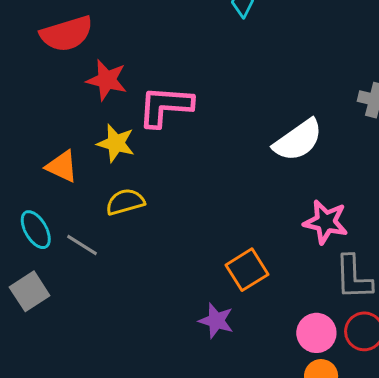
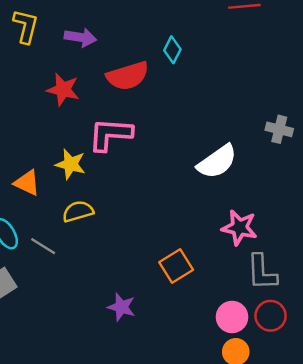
red semicircle: (67, 34) -> (128, 76), moved
red star: (107, 80) -> (63, 90), moved
purple star: (216, 321) -> (121, 307), moved

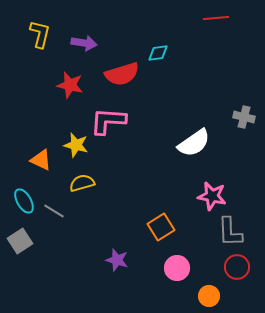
cyan diamond: (172, 50) -> (158, 53), turned 55
pink circle: (232, 317) -> (177, 268), moved

